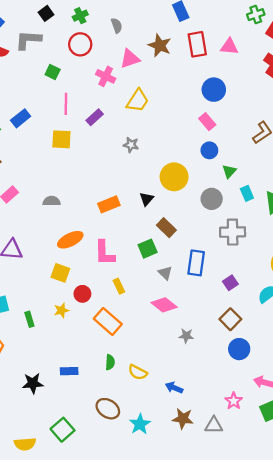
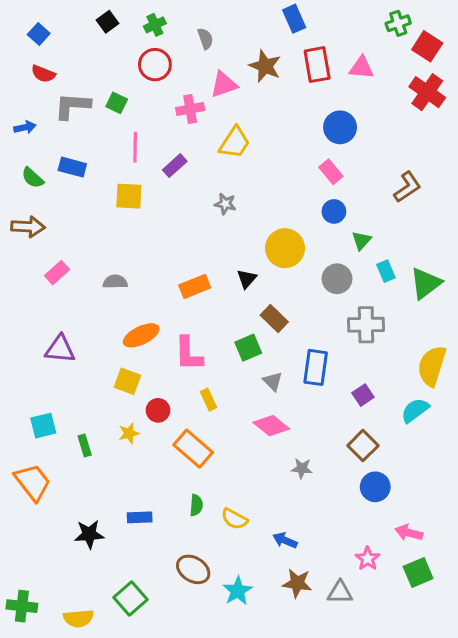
gray L-shape: (28, 40) -> (72, 106), moved
pink cross: (106, 76) -> (190, 109), turned -36
blue rectangle: (21, 118) -> (72, 167), turned 54

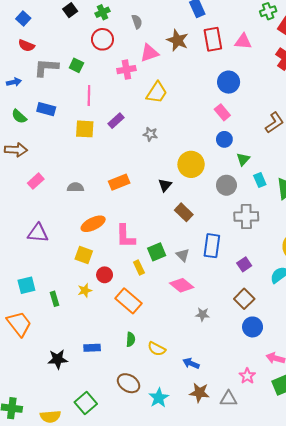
purple rectangle: (175, 166) -> (116, 121), moved
orange rectangle: (195, 286) -> (119, 182), moved
green square: (248, 348) -> (157, 252), moved

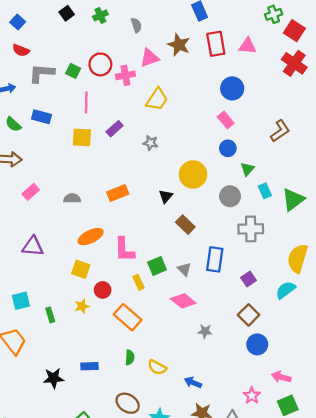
red circle: (102, 39) -> (100, 64), moved

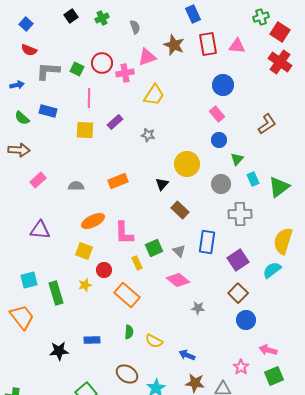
purple square: (249, 279) -> (238, 260), size x1.5
green rectangle: (50, 315) -> (56, 293), size x1.6

